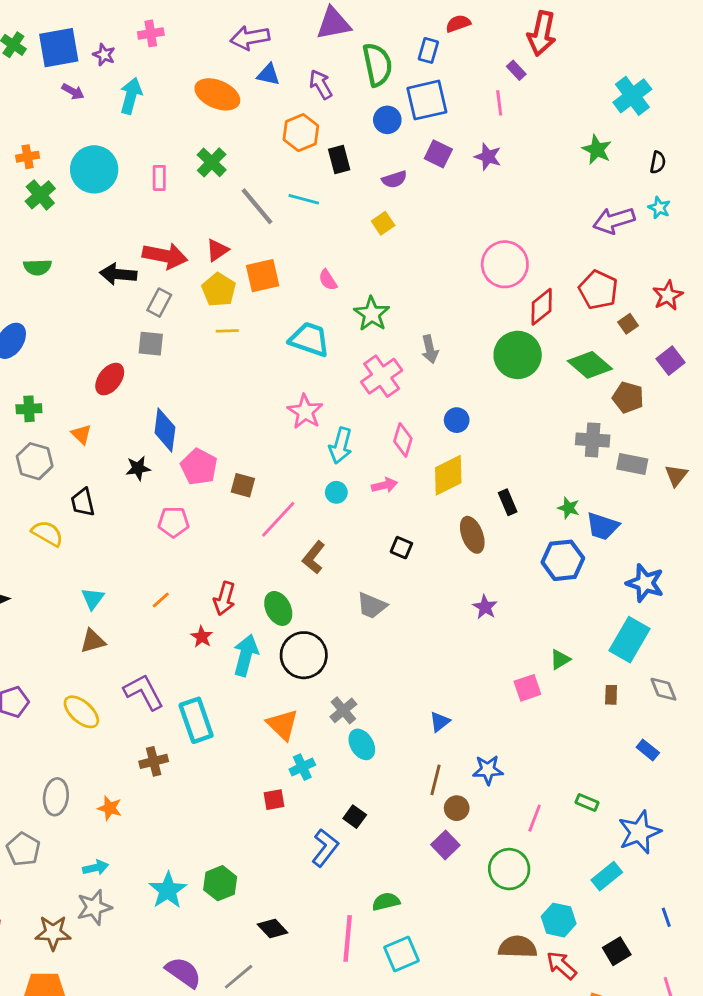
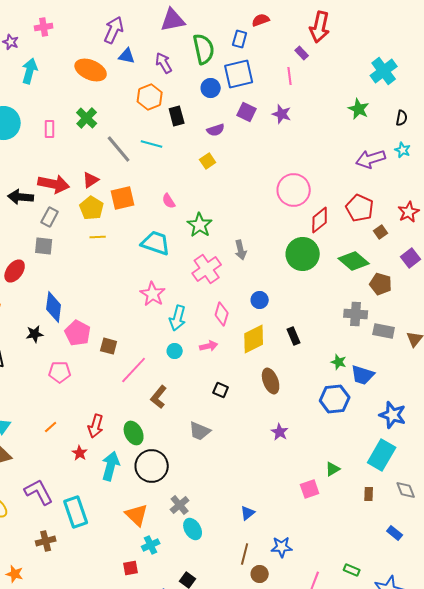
purple arrow: (250, 38) -> (114, 30), turned 124
black rectangle: (508, 502) -> (294, 336), moved

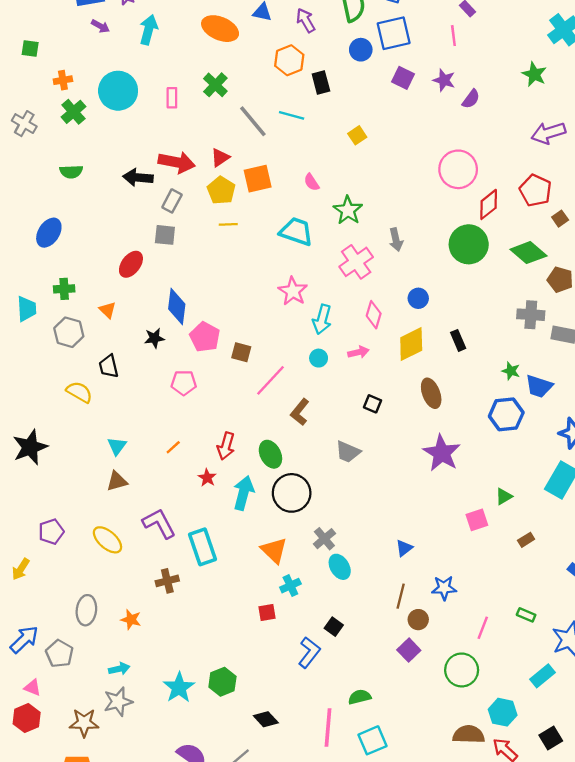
purple semicircle: (216, 130) -> (471, 99), moved, turned -36
purple star: (280, 432) -> (442, 453), size x1.8
brown rectangle: (369, 494) -> (526, 540), moved, turned 56

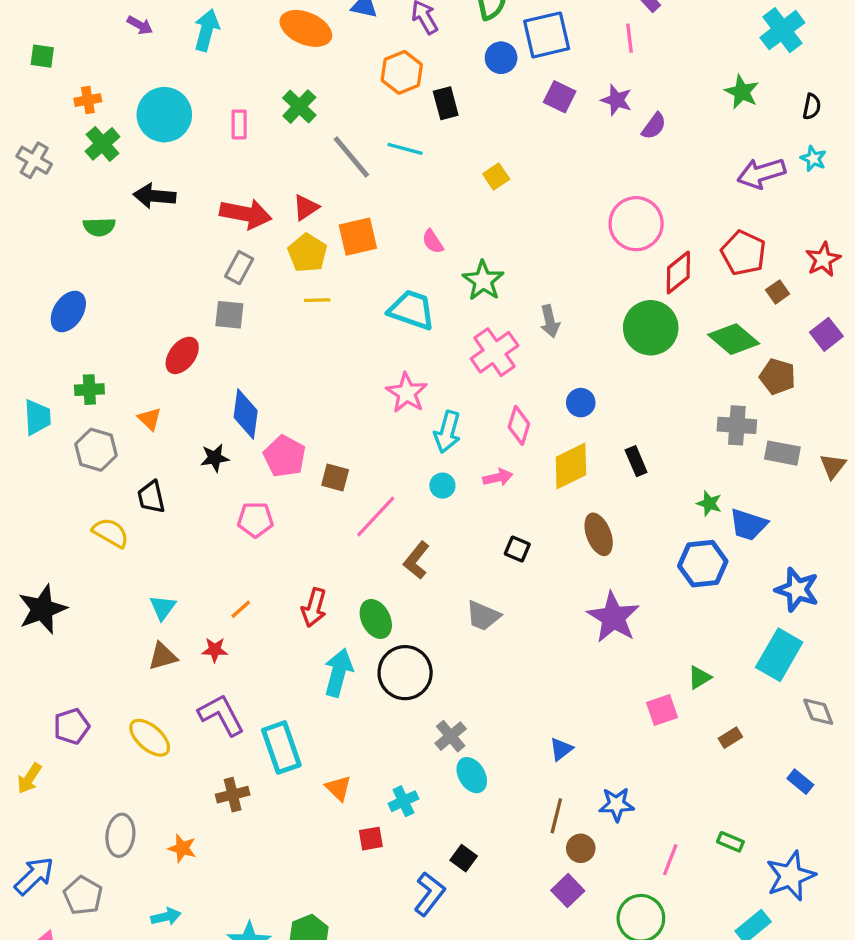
black arrow: (138, 177) -> (155, 196), moved
red star: (207, 478) -> (215, 650), moved, turned -30
orange triangle: (274, 550) -> (338, 788), moved, size x0.7

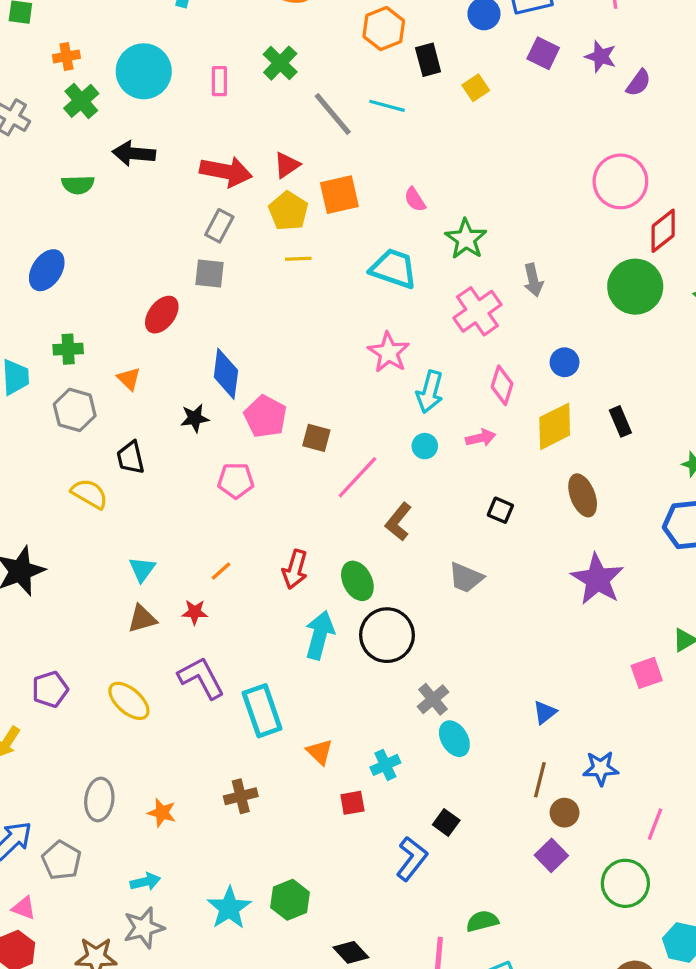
yellow square: (496, 176) -> (476, 88), moved
brown cross: (233, 795) -> (241, 796), moved

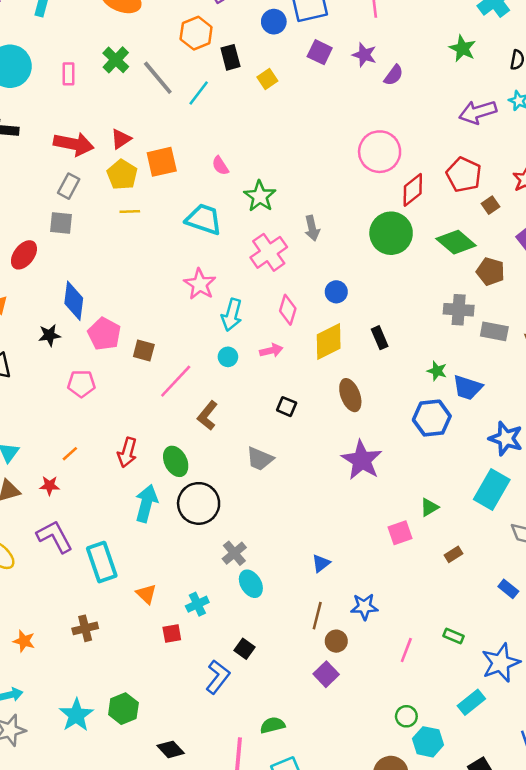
cyan line: (387, 106) -> (199, 93), turned -68
gray line: (333, 114) -> (158, 78), moved
green circle: (625, 883) -> (406, 716), moved, size x0.6

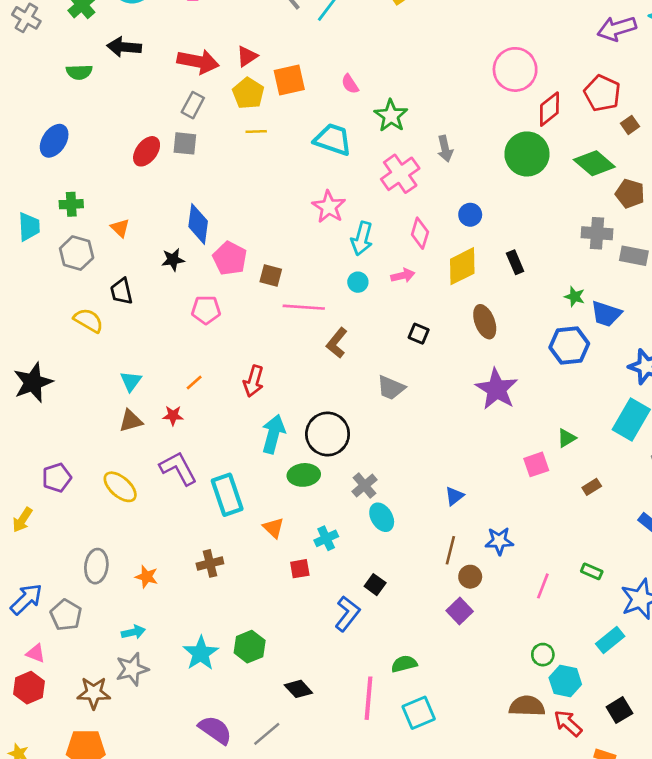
red ellipse: (24, 255) -> (147, 151), moved
pink line: (176, 381) -> (304, 307), turned 51
green ellipse: (176, 461) -> (304, 475), moved, turned -68

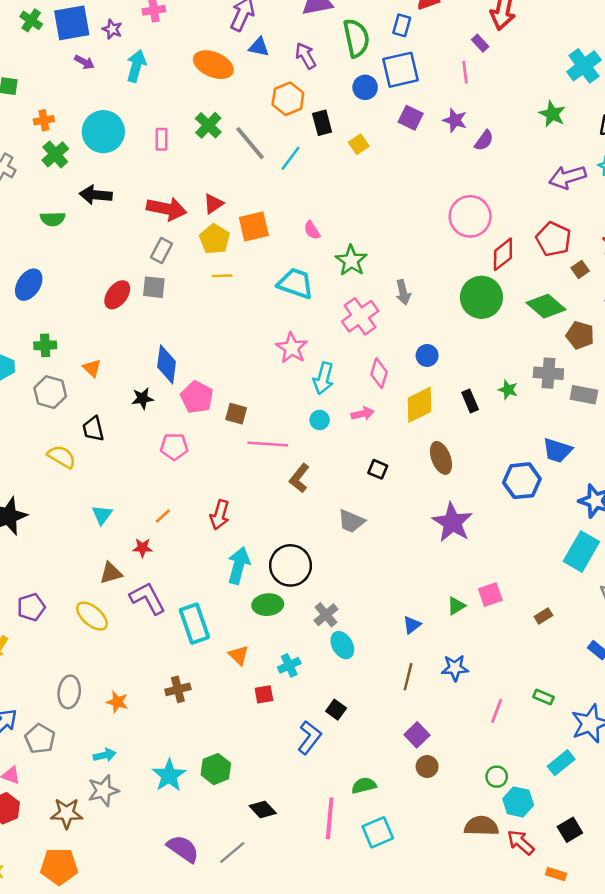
green star: (575, 297) -> (508, 390), moved
brown triangle: (131, 421) -> (111, 573), moved
green triangle: (567, 438) -> (456, 606), moved
brown circle: (470, 577) -> (427, 767), moved

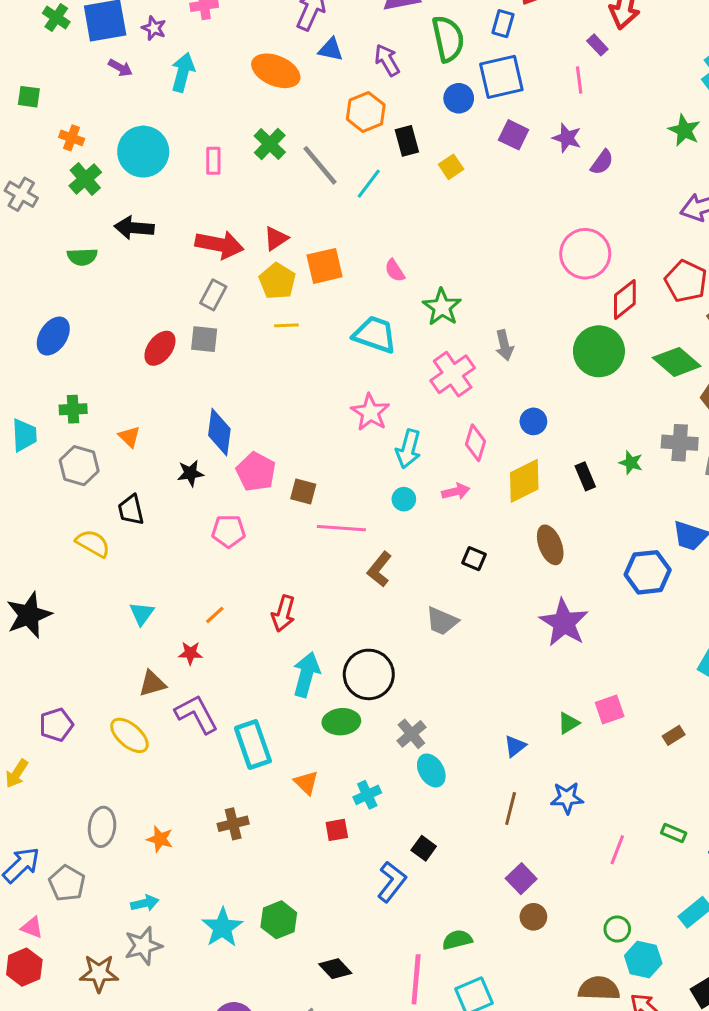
orange cross: (44, 120) -> (72, 138), turned 30

